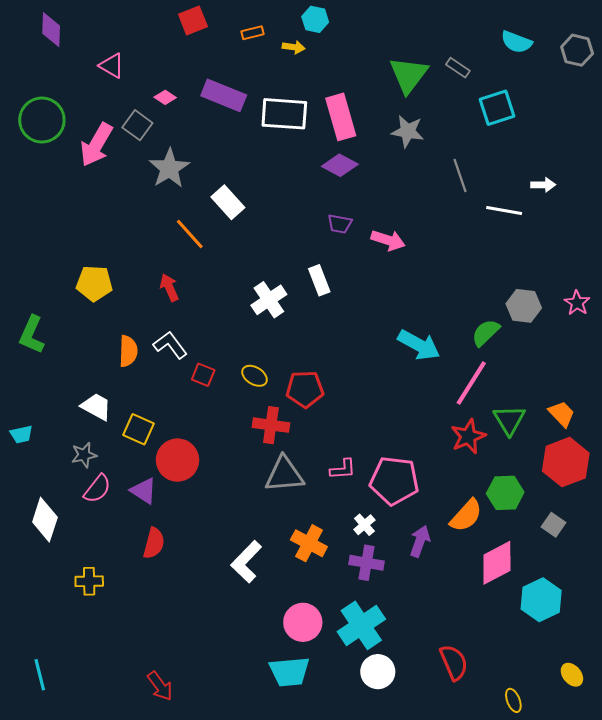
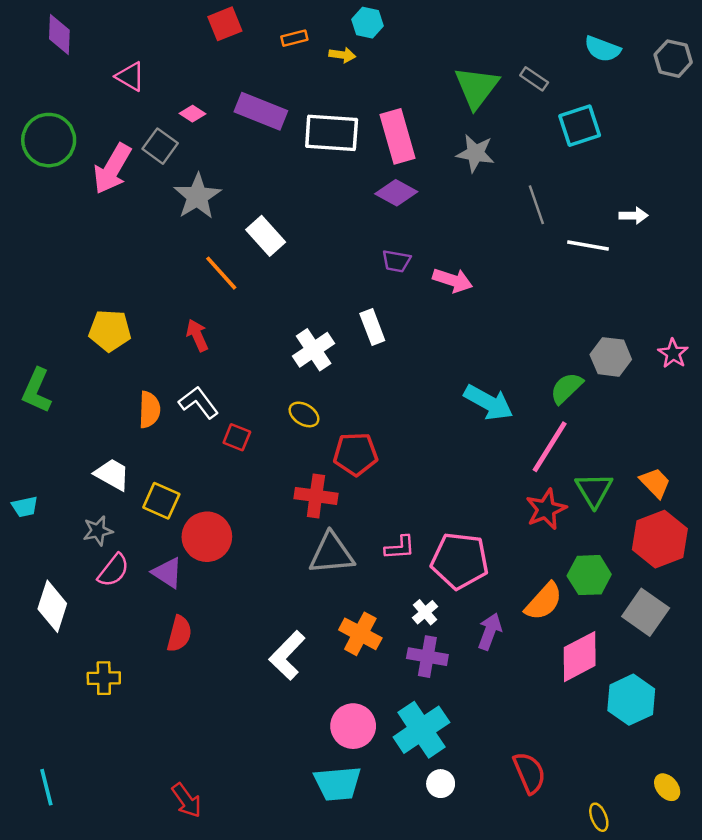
yellow ellipse: (255, 376) -> (304, 414), moved
gray square: (553, 525) -> (646, 612), size x1.6
white circle: (378, 672) -> (441, 784), size x0.7

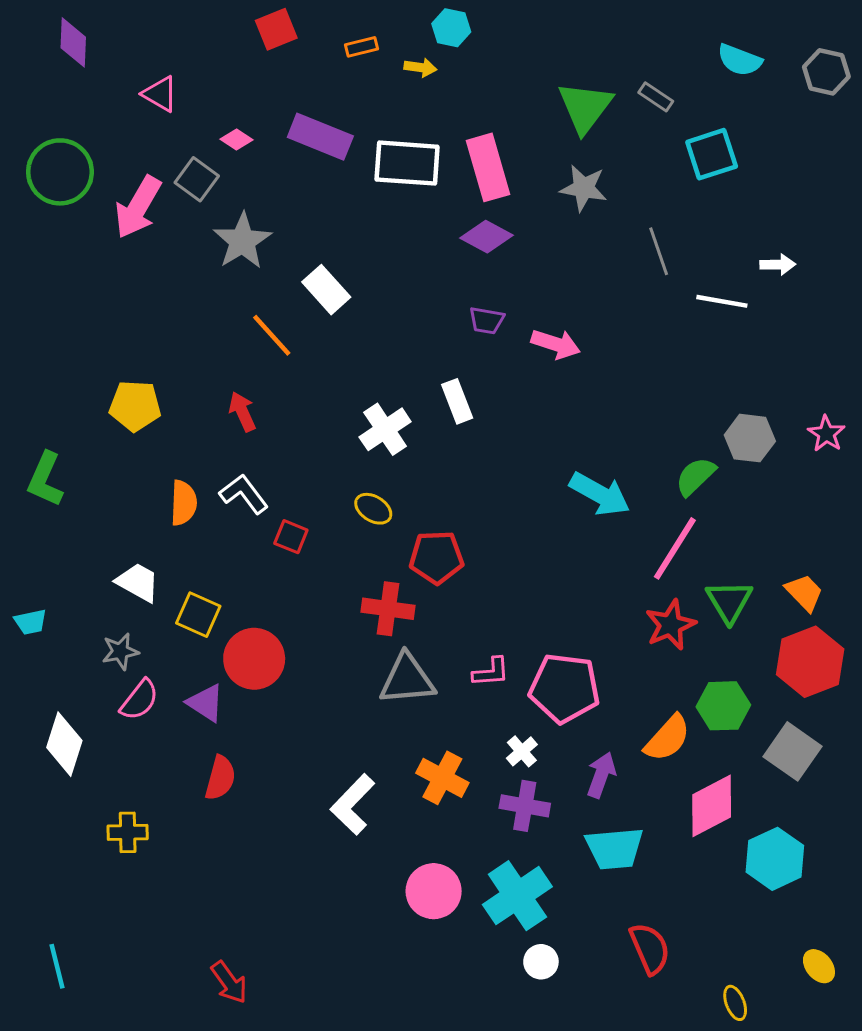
cyan trapezoid: (338, 784) -> (615, 848), moved

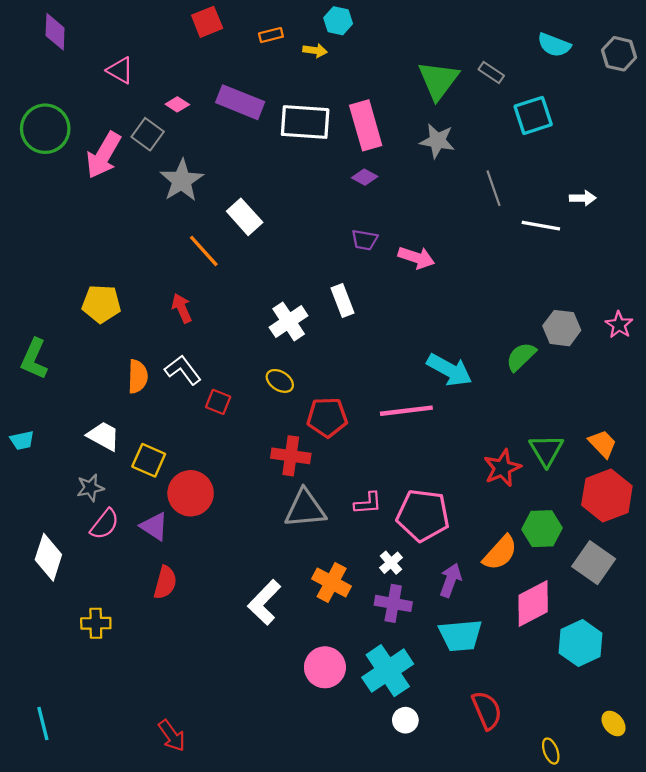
purple diamond: (487, 237) -> (365, 177), size x0.7
pink line: (675, 548) -> (406, 411), moved, turned 51
cyan trapezoid: (31, 622) -> (22, 440), moved

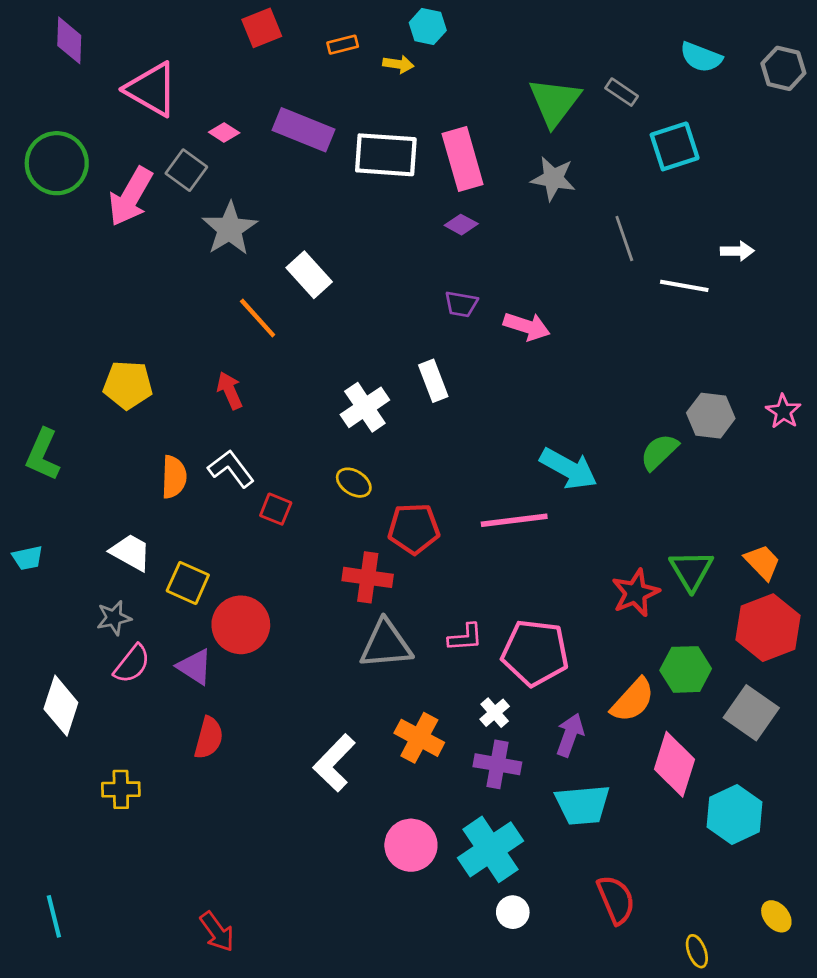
pink triangle: (120, 70) -> (152, 89), size x1.6
pink diamond: (533, 603) -> (675, 764), turned -45

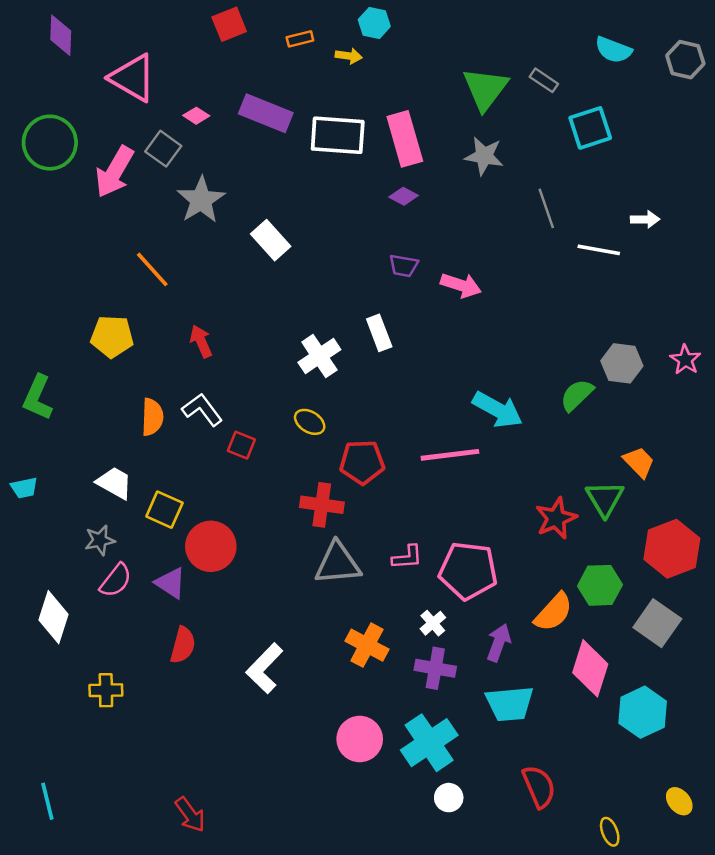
orange line: (258, 318) -> (152, 269), moved
orange trapezoid: (762, 562) -> (639, 462), moved
white L-shape: (334, 763) -> (265, 668), moved

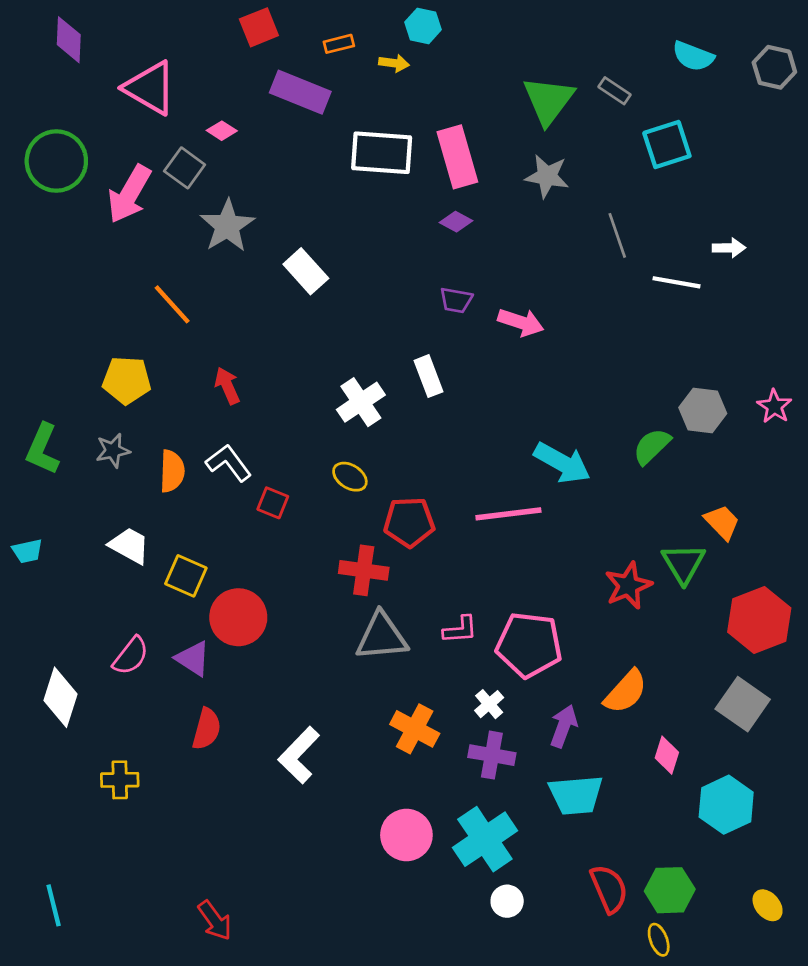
purple rectangle: (266, 113) -> (300, 92), moved
gray star: (100, 540) -> (113, 450), moved
green hexagon: (600, 585) -> (670, 890), moved
pink diamond: (590, 668) -> (667, 755), size x0.6
yellow ellipse: (610, 832) -> (659, 940), moved

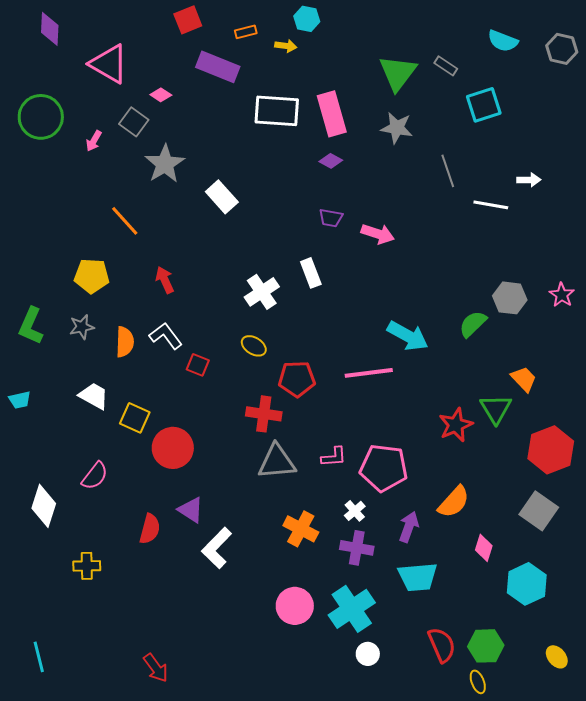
pink arrow: (129, 194) -> (94, 141), size x0.5
purple triangle: (193, 659) -> (191, 510), moved

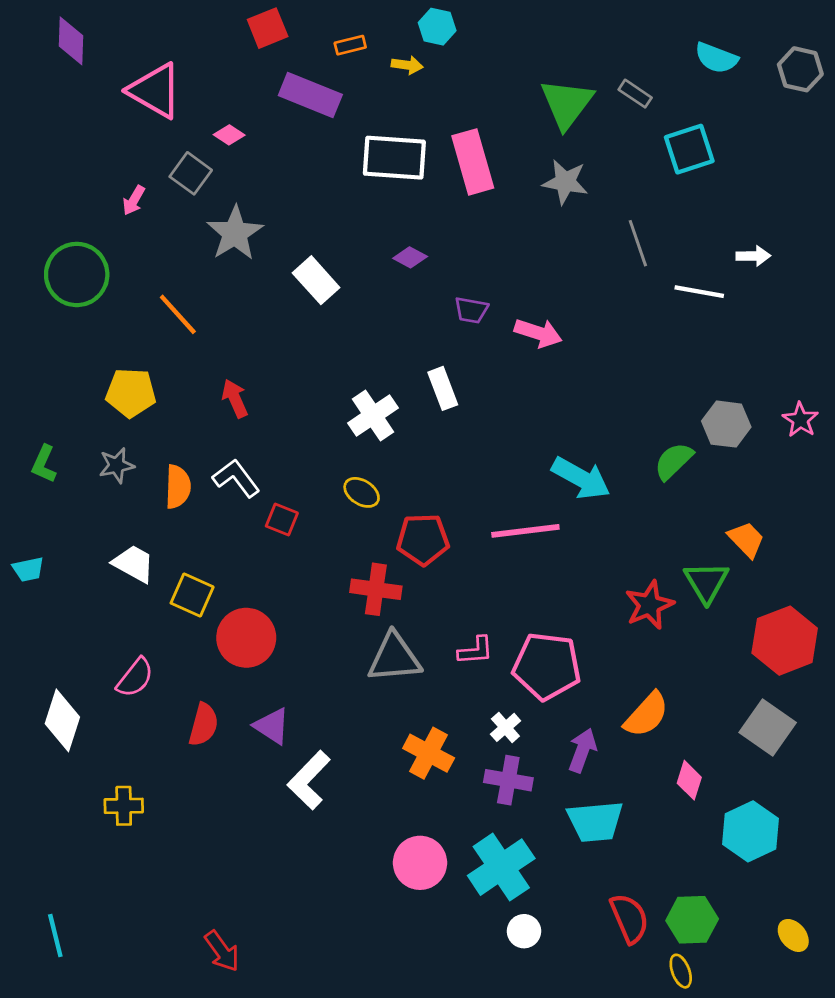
green circle: (41, 117) -> (77, 274), moved
purple diamond: (331, 161) -> (410, 257), moved
green L-shape: (31, 326) -> (44, 464), size x0.7
red semicircle: (150, 529) -> (203, 725), moved

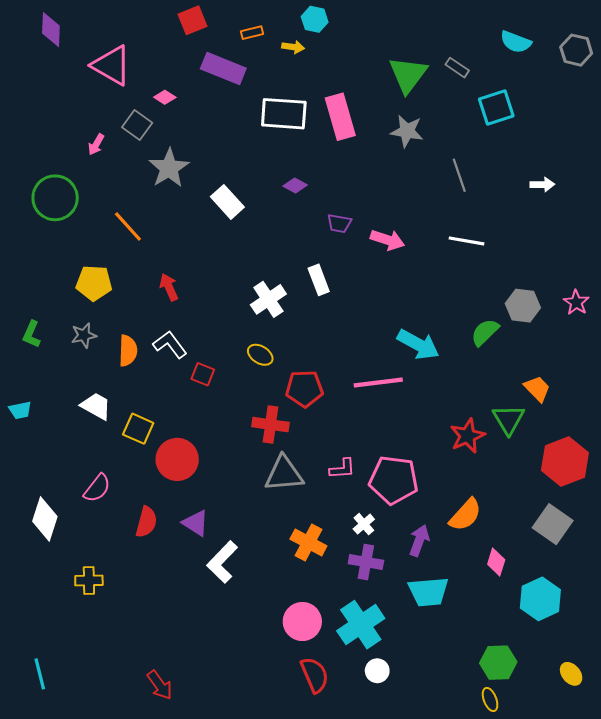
white line: (699, 292) -> (466, 241), moved
red semicircle: (629, 918) -> (315, 675), moved

